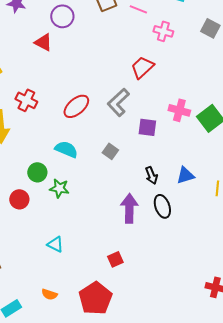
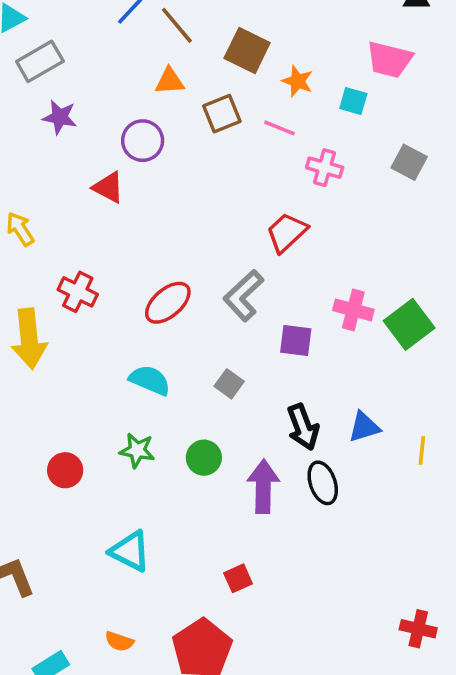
green circle: (37, 172) -> (204, 458), moved
black arrow: (151, 175) -> (303, 427), size x1.4
cyan triangle: (55, 244) -> (130, 551), size x1.4

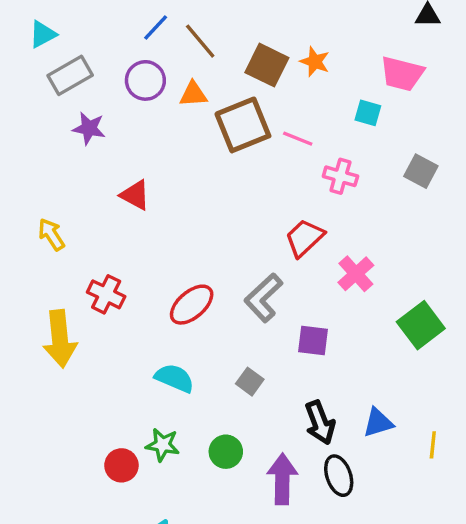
orange star: (298, 81) -> (315, 62), moved
brown square: (222, 114) -> (243, 125), size x1.5
purple circle: (143, 141) -> (145, 80), moved
pink cross: (353, 310) -> (356, 274), moved, turned 33
red circle: (65, 470) -> (121, 465), moved

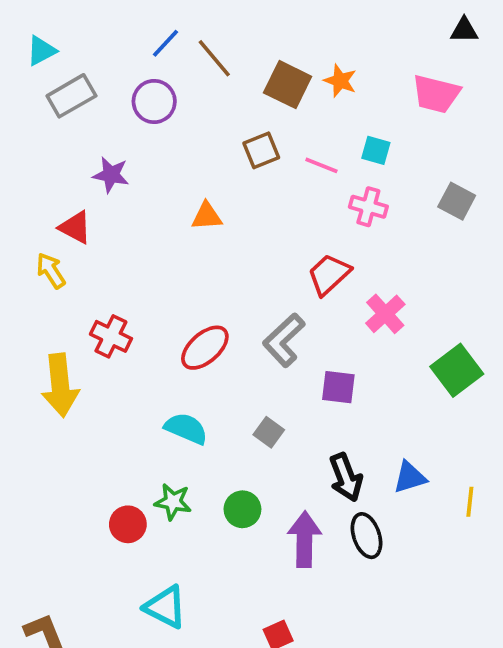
orange triangle: (193, 94) -> (207, 216), moved
cyan square: (368, 113) -> (376, 150), moved
brown square: (243, 125) -> (261, 150), size x0.6
purple star: (89, 128) -> (111, 175), moved
red triangle: (135, 195) -> (75, 227), moved

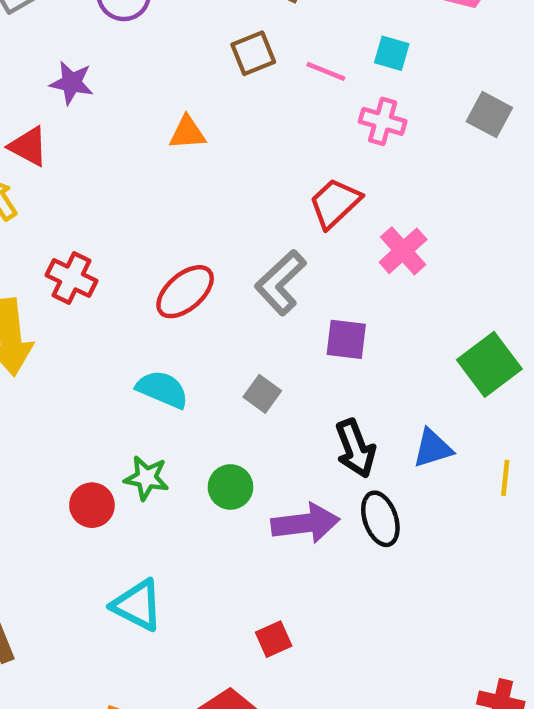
green square: (457, 370) -> (489, 364), moved
purple arrow: (304, 539) -> (305, 523), turned 82

